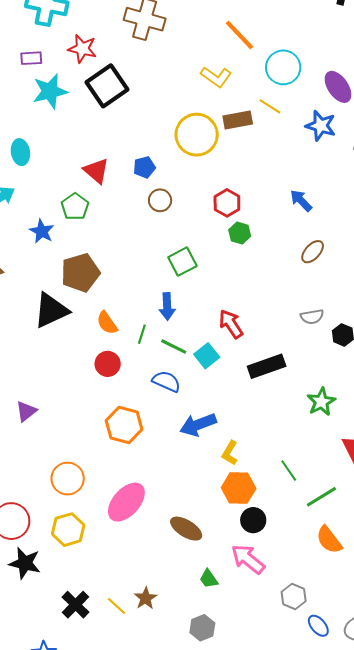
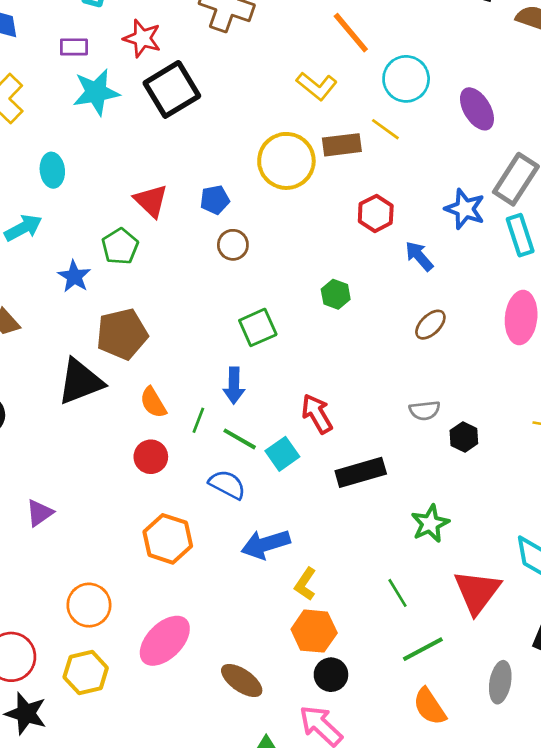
blue star: (321, 126) -> (465, 209), moved
red hexagon: (227, 203) -> (376, 213), moved
green line: (289, 470) -> (398, 593), moved

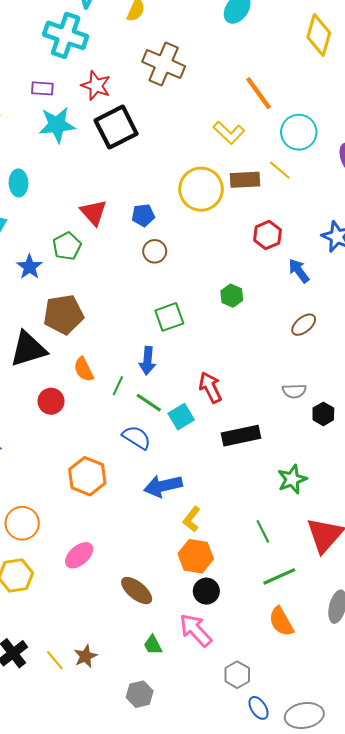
red circle: (151, 457) -> (51, 401), moved
pink ellipse: (165, 641) -> (79, 555), size x0.7

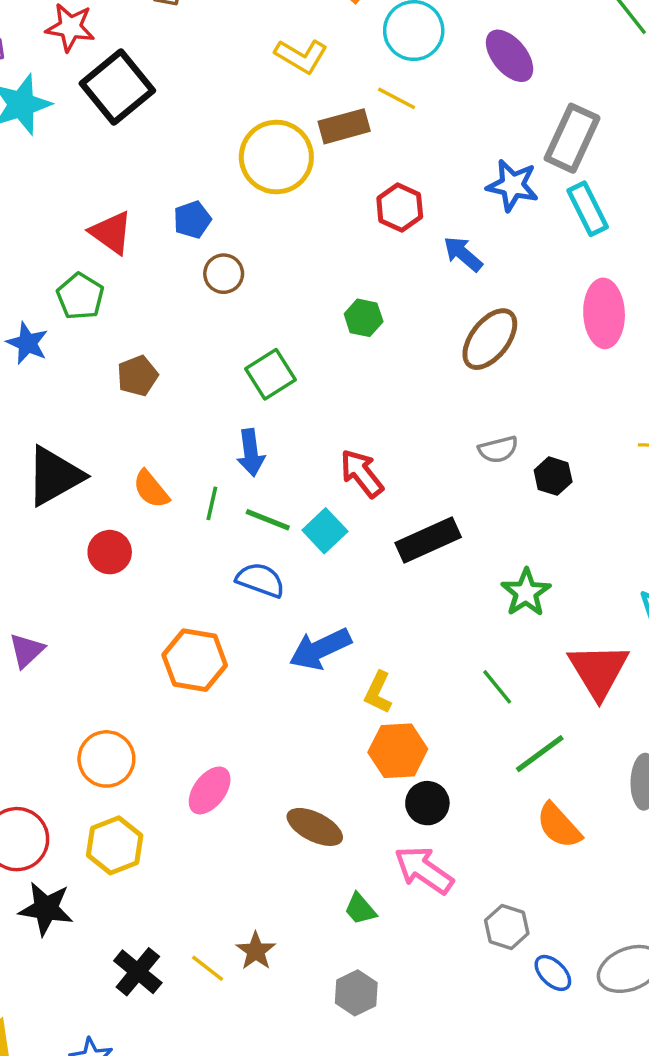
brown pentagon: (63, 314) -> (137, 376), moved, size x0.6
brown ellipse: (304, 325) -> (490, 339), size x1.5

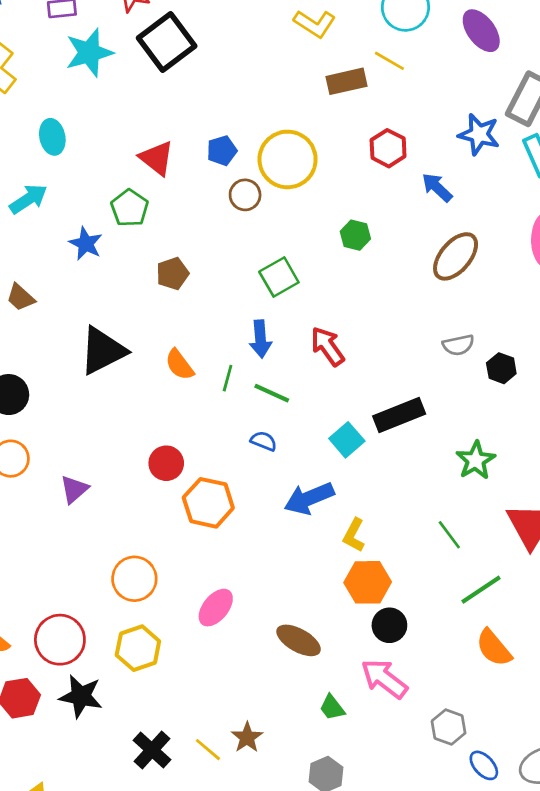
yellow circle: (276, 157) -> (288, 159), moved
red arrow: (362, 473) -> (328, 346), moved
cyan square: (325, 531) -> (347, 440), moved
red circle: (110, 552) -> (166, 463), moved
blue semicircle: (260, 580) -> (264, 441), size x0.7

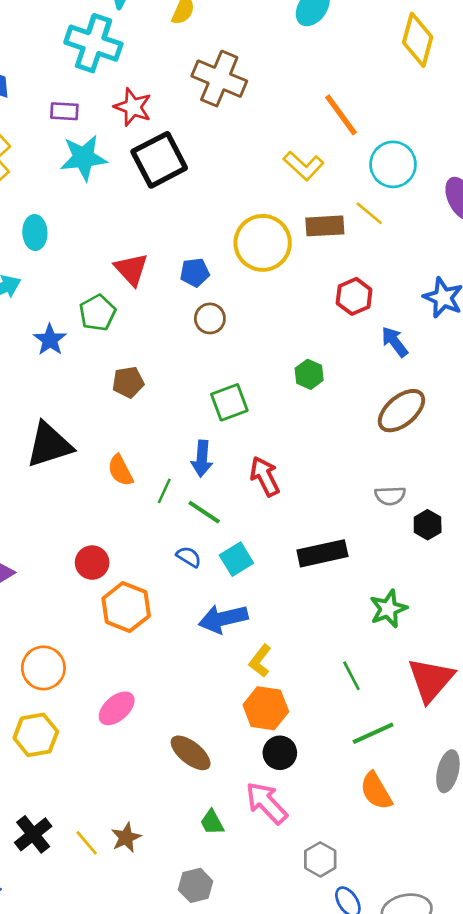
yellow circle: (288, 159) -> (263, 243), moved
cyan square: (347, 440) -> (236, 559), moved

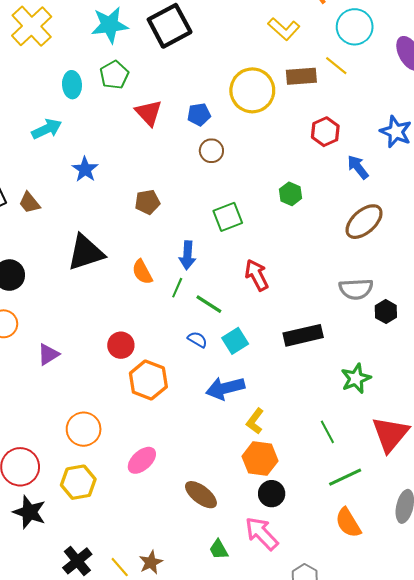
green pentagon: (97, 313) -> (114, 75), moved
blue arrow: (202, 459) -> (187, 255), moved
gray semicircle: (390, 496) -> (356, 289), size x1.4

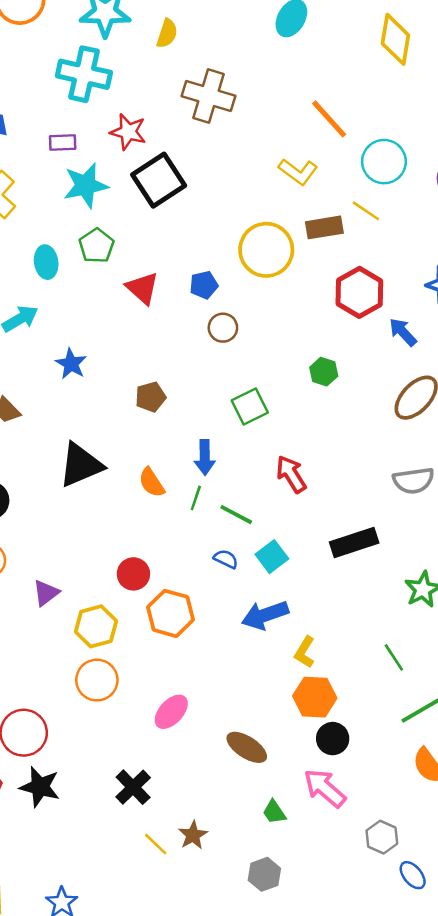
red hexagon: (325, 132) -> (359, 292), size x1.4
yellow hexagon: (78, 482) -> (96, 626), moved
black cross: (77, 561) -> (133, 787), moved

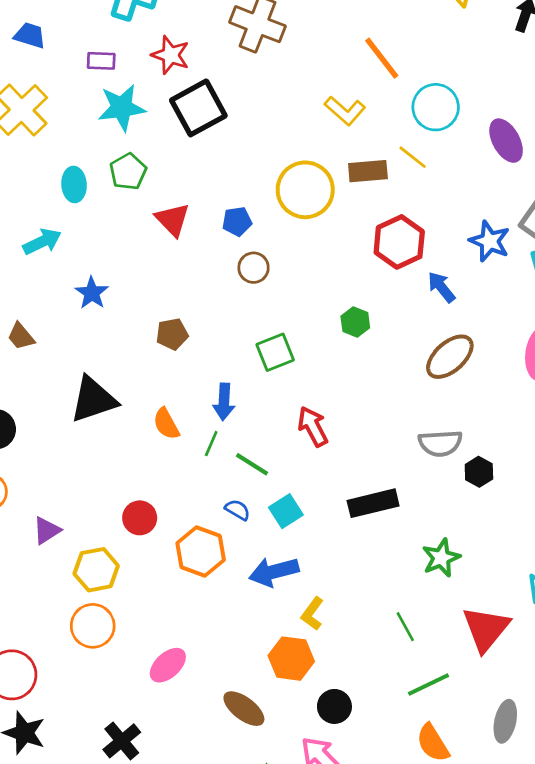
orange hexagon: (170, 613) -> (201, 552), moved
orange hexagon: (315, 697) -> (291, 659), moved

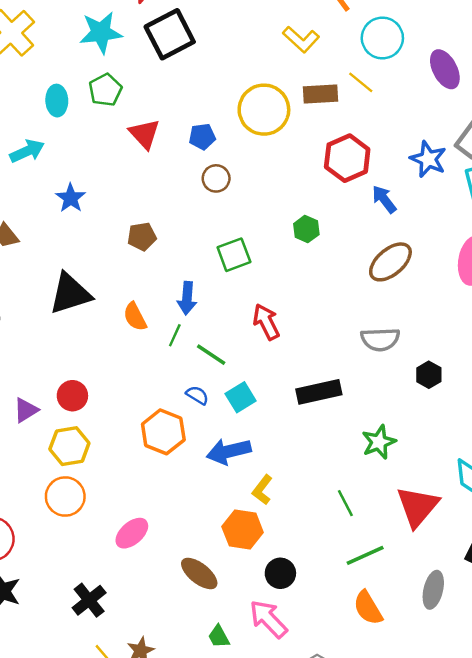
black hexagon: (479, 472) -> (429, 375), moved
red circle: (140, 518) -> (72, 396), moved

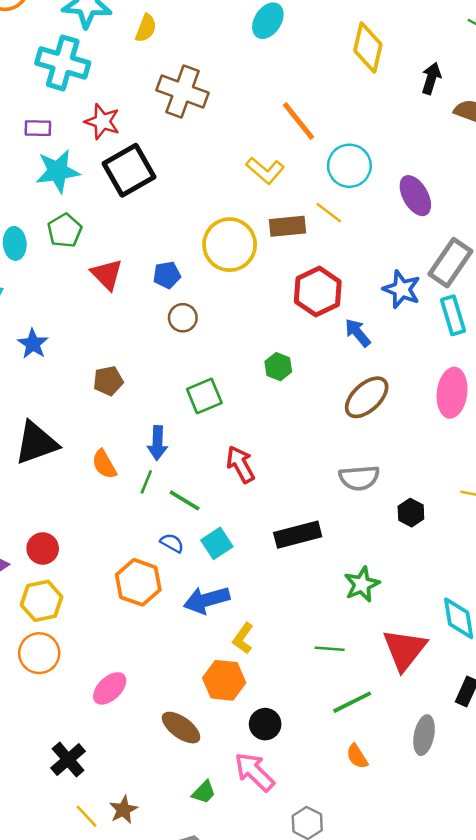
green line: (345, 503) -> (330, 649), turned -56
orange semicircle: (368, 608) -> (357, 756), size x0.7
green trapezoid: (219, 637) -> (204, 792), turned -105

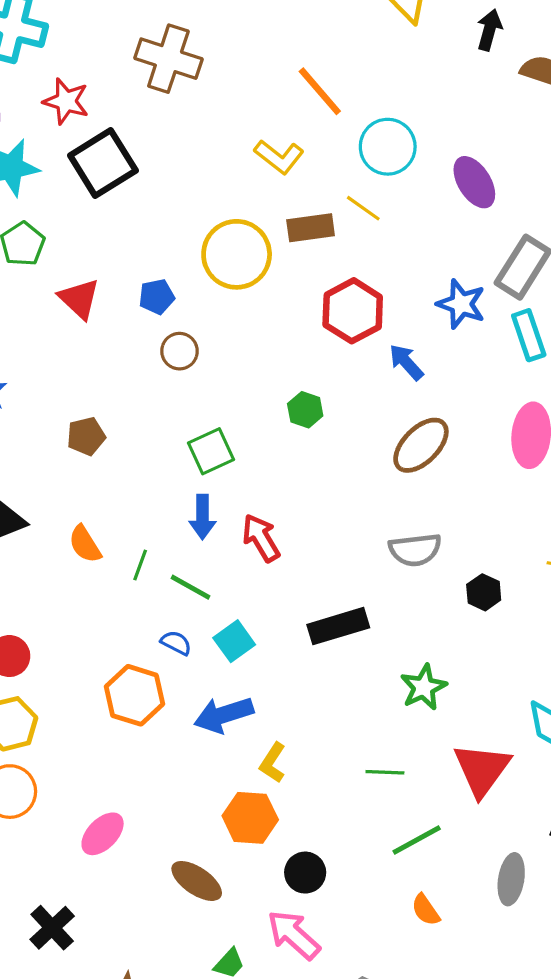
blue arrow: (157, 443) -> (202, 517), moved

